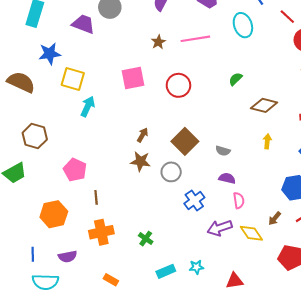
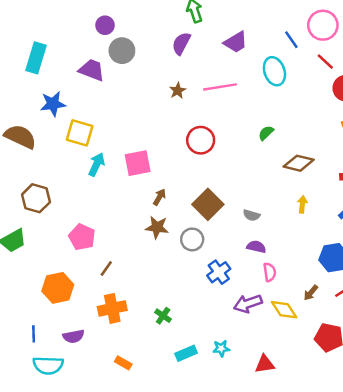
pink square: (133, 78) -> (138, 163), moved
brown line: (96, 197) -> (106, 269), turned 40

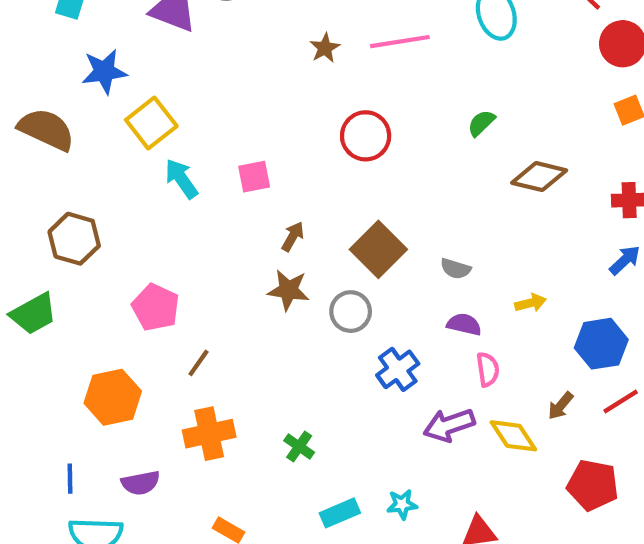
yellow square: (80, 133) -> (151, 123), turned 36
pink square: (138, 163) -> (254, 177), size x0.7
cyan arrow: (97, 164) -> (181, 179), turned -60
yellow arrow: (302, 204) -> (531, 303), moved, turned 70

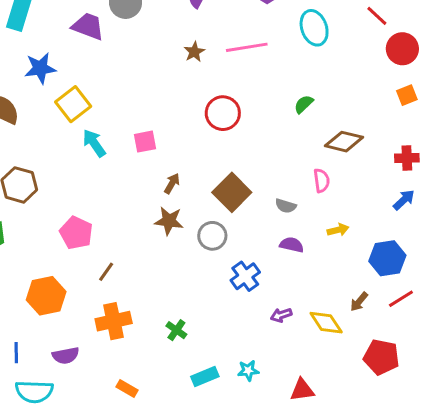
pink semicircle: (488, 369) -> (322, 180), moved
purple arrow: (449, 425) -> (281, 315), size x0.6

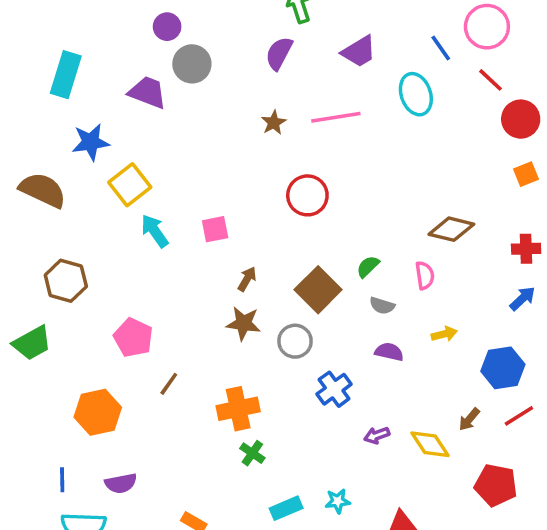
green semicircle: (304, 104) -> (368, 267), moved
orange cross: (114, 321) -> (238, 409), moved

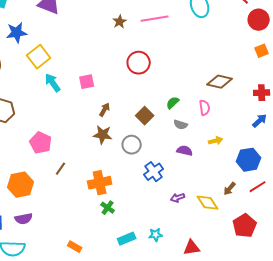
brown square: (318, 290) -> (145, 116), size x0.7
purple semicircle: (121, 483) -> (24, 219), moved
red pentagon: (496, 485) -> (245, 226), turned 30

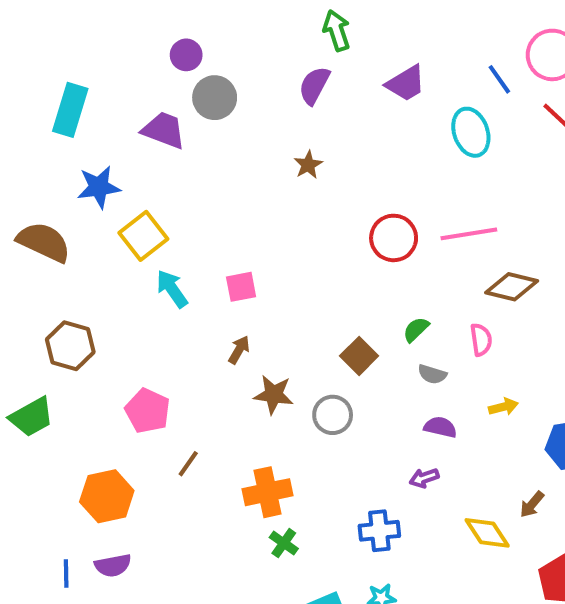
pink line: (155, 19) -> (469, 234), moved
red circle: (139, 63) -> (394, 238), moved
brown arrow: (105, 110) -> (239, 350), moved
blue cross: (154, 172) -> (379, 531), moved, turned 30
purple arrow: (178, 198) -> (424, 478), moved

